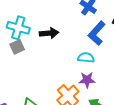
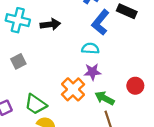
gray square: (17, 47) -> (18, 61), moved

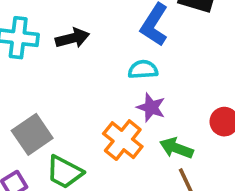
gray square: (18, 61) -> (32, 134), moved, size x1.5
purple star: (92, 72) -> (151, 107), turned 30

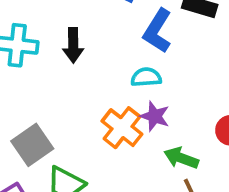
black arrow: (72, 38) -> (73, 45), turned 104
orange cross: (123, 140) -> (122, 128), moved

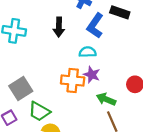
black arrow: (73, 45) -> (59, 27), moved
orange cross: (122, 128) -> (73, 80), turned -35

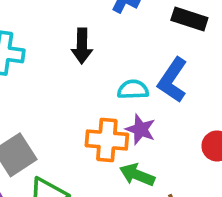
blue L-shape: (95, 26) -> (173, 80), moved
green arrow: (106, 99) -> (137, 175), moved

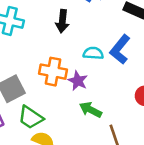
purple star: (141, 129) -> (78, 81), moved
orange cross: (107, 140) -> (53, 72), moved

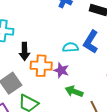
black arrow: (62, 21) -> (24, 51), moved

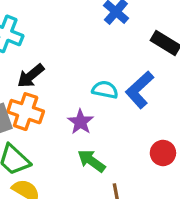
black arrow: (24, 51) -> (31, 76), turned 36
orange cross: (41, 66) -> (26, 112), moved

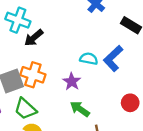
black arrow: (31, 76) -> (34, 38), moved

